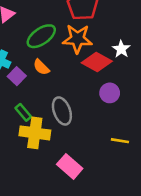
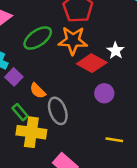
orange semicircle: (41, 67) -> (38, 91), moved

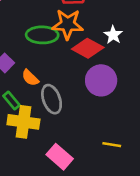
green ellipse: (38, 38) -> (42, 35), moved, turned 36
purple circle: (104, 93) -> (101, 80), size x1.5
yellow line: (114, 140) -> (112, 145), moved

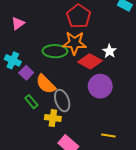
orange semicircle: (30, 78) -> (46, 84), size x1.5
yellow cross: (23, 122) -> (53, 118), moved, size x0.7

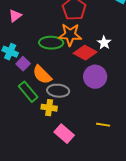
gray ellipse: (62, 101) -> (58, 91), turned -65
green rectangle: (31, 102) -> (28, 92), size x1.5

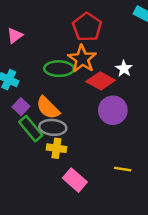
orange star: (70, 35) -> (82, 59), turned 30
purple square: (23, 64) -> (21, 107), moved
gray ellipse: (58, 91) -> (53, 127), moved

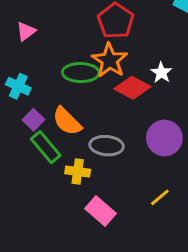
purple circle: (113, 110) -> (164, 138), moved
gray ellipse: (53, 127) -> (107, 146), moved
yellow line: (123, 169) -> (160, 197), turned -49

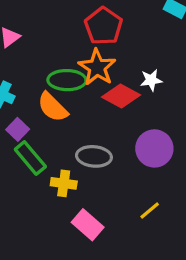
white star: (161, 73) -> (151, 80), turned 30
orange semicircle: (67, 121) -> (53, 107), moved

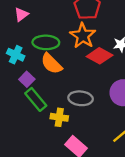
green ellipse: (67, 80) -> (46, 42), moved

